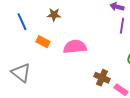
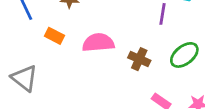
brown cross: (102, 78) -> (139, 59), moved

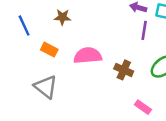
gray triangle: (24, 78) -> (46, 87), moved

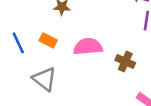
blue line: (24, 26) -> (18, 43), moved

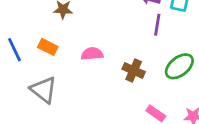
pink semicircle: (88, 47) -> (92, 54), size x0.7

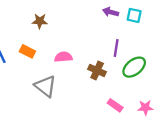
purple line: (157, 25) -> (116, 48), moved
gray triangle: (44, 90) -> (45, 86), moved

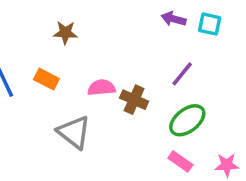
purple line: (116, 48) -> (182, 74), turned 30
green ellipse: (134, 67) -> (187, 120), moved
brown cross: (97, 70) -> (134, 100), moved

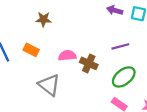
purple line: (182, 74) -> (120, 46), turned 36

